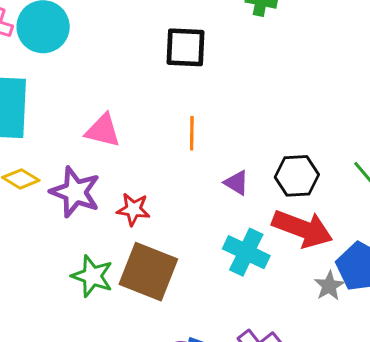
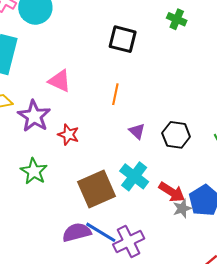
red arrow: (302, 229) -> (172, 192), moved, size x0.7
brown square: (148, 272) -> (96, 189), moved, turned 33

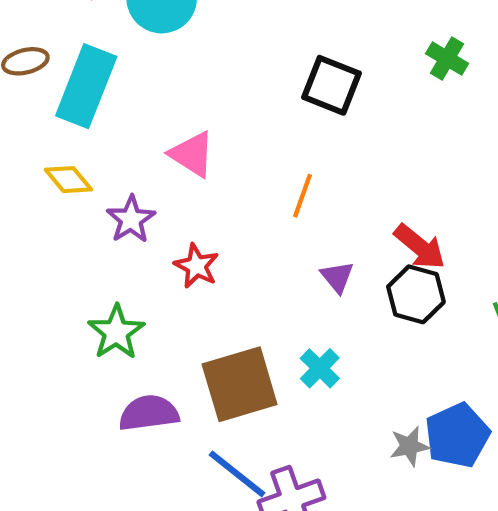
purple star: (34, 116) -> (131, 219), size x0.7
cyan cross: (134, 176) -> (320, 368), size x0.7
red arrow: (172, 192) -> (420, 247), moved
purple semicircle: (77, 232) -> (149, 413), moved

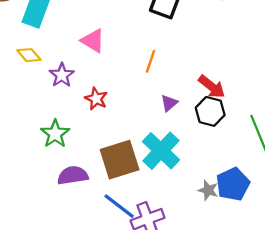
purple triangle: (337, 277) -> (169, 103), turned 30
cyan cross: (320, 368) -> (161, 151), size x1.8
gray star: (409, 446) -> (208, 190), turned 30

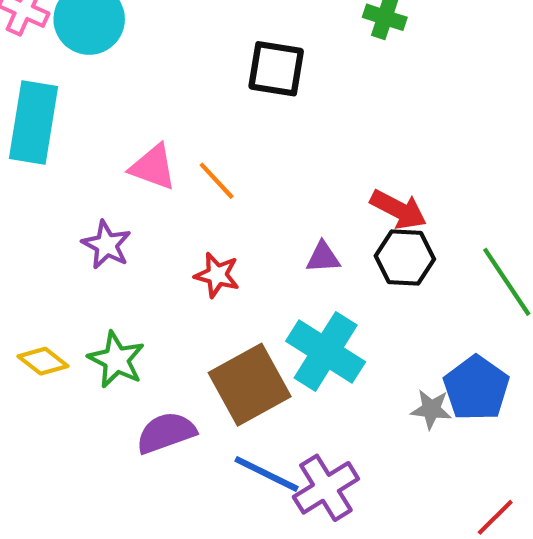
yellow diamond: (29, 55) -> (43, 361), moved
orange line: (150, 61) -> (217, 181), moved, turned -50
red star: (96, 99) -> (217, 275), moved
purple triangle: (169, 103) -> (323, 257), turned 48

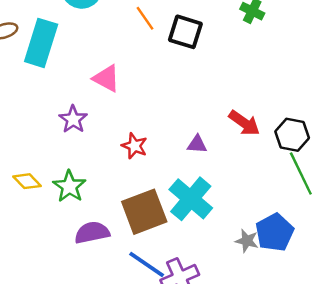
orange line: (217, 181) -> (145, 18), moved
black hexagon: (405, 257) -> (292, 135), moved

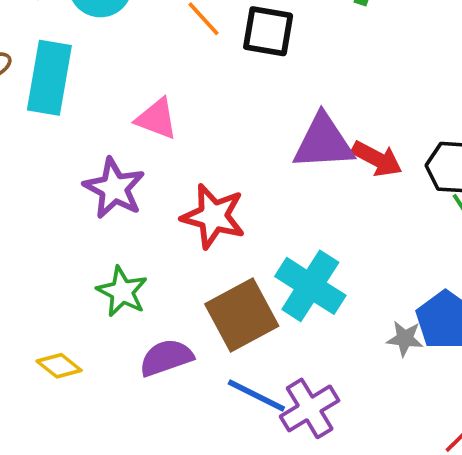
purple star: (73, 119) -> (114, 188), size x1.4
purple triangle: (197, 144) -> (323, 142), moved, size x2.0
red star: (134, 146) -> (213, 216), size x1.6
yellow diamond: (27, 181) -> (59, 366), moved

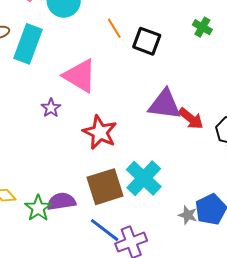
pink triangle: (157, 119) -> (80, 76), size x1.5
purple star: (114, 188) -> (51, 108), size x0.6
green star: (122, 292) -> (38, 208), moved

